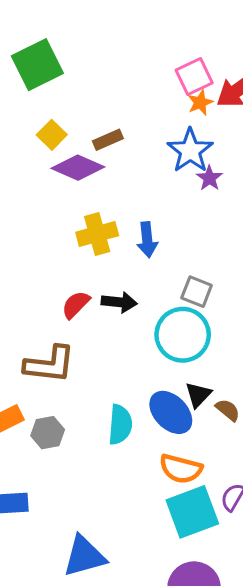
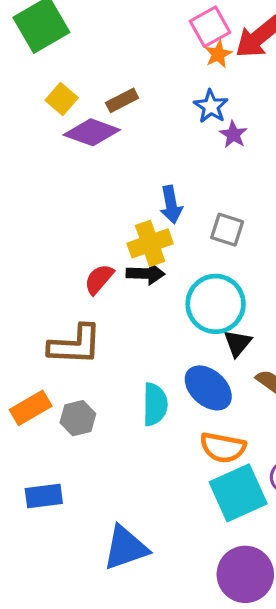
blue star: (190, 151) -> (211, 106), size x0.7
yellow cross: (97, 234) -> (150, 243), moved
gray square: (197, 292) -> (227, 230), moved
black triangle: (198, 395) -> (237, 343), moved

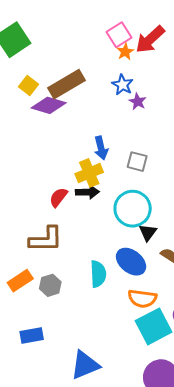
brown rectangle: (122, 100) -> (66, 84), size x1.8

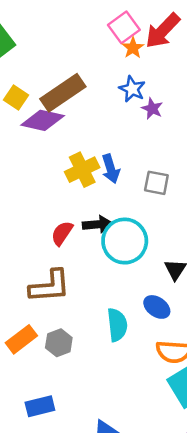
yellow cross: (89, 173) -> (82, 170), moved
cyan circle: (133, 209) -> (125, 241), moved
blue ellipse: (131, 262) -> (157, 307), size x0.7

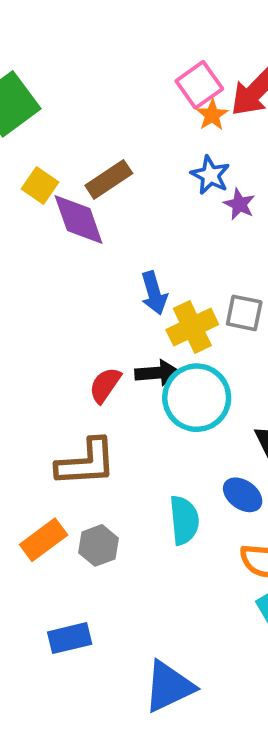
brown rectangle: (63, 93) -> (109, 179), size x0.7
purple diamond: (43, 120) -> (79, 219), turned 57
blue arrow: (111, 169) -> (154, 293), moved
yellow cross: (82, 170) -> (192, 327), moved

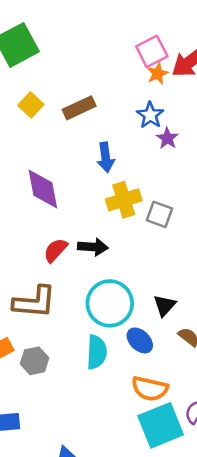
purple diamond: (79, 219) -> (43, 189), moved
blue arrow: (154, 293) -> (106, 157), moved
yellow cross: (192, 327) -> (124, 200), moved
cyan circle: (197, 398) -> (110, 303), moved

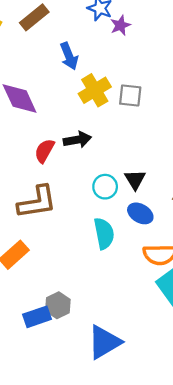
purple star: (167, 138) -> (120, 25), turned 30
cyan circle: (110, 303) -> (105, 187), size x0.6
black triangle: (165, 306) -> (135, 180), moved
gray hexagon: (35, 361) -> (58, 305), moved

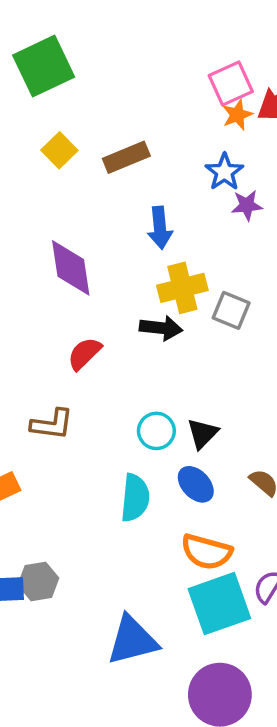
black arrow: (77, 140) -> (161, 328), moved
brown L-shape: (37, 202) -> (52, 424), size x0.7
blue triangle: (104, 342) -> (132, 640), moved

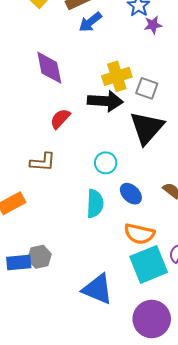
blue arrow: (160, 228) -> (90, 22), moved, turned 60
black arrow: (161, 328) -> (105, 101), size x1.4
black triangle: (202, 433) -> (147, 128), moved, size x1.8
blue triangle: (132, 640) -> (98, 289), turned 40

